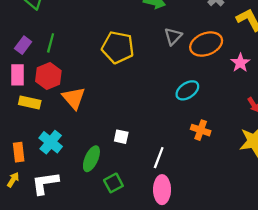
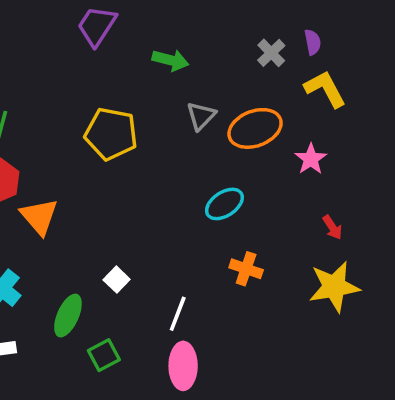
white square: (121, 137) -> (117, 280), turned 32

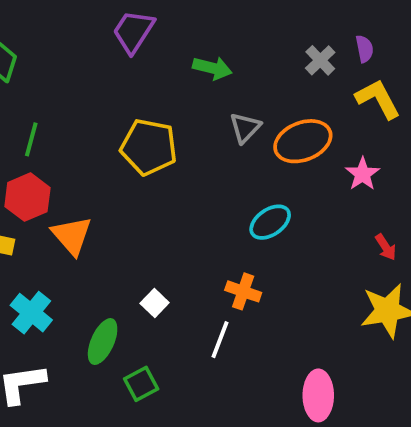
orange cross: (246, 269) -> (243, 291), moved
pink ellipse: (183, 366) -> (318, 395), moved

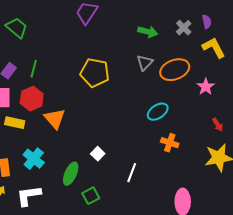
green arrow: (212, 68) -> (148, 32), moved
orange cross: (243, 291) -> (170, 143), moved

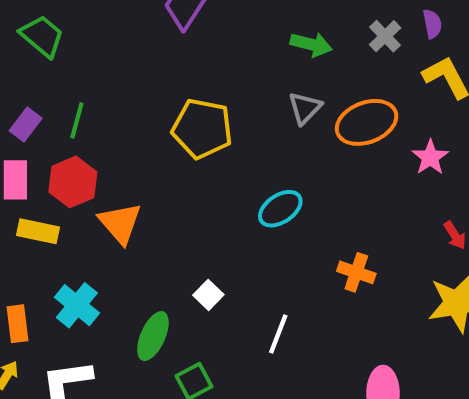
cyan ellipse: (158, 112) -> (280, 209), moved

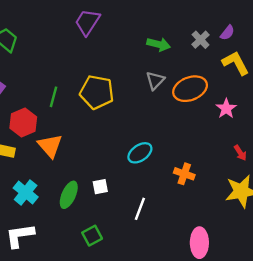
purple semicircle: (432, 24) -> (227, 33), turned 49
green line: (77, 120) -> (54, 97), moved
cyan ellipse: (280, 209) -> (140, 153), moved
white square: (208, 295) -> (100, 187), turned 35
green ellipse: (153, 336) -> (69, 195), moved

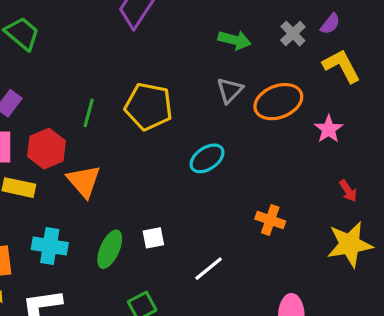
cyan ellipse: (140, 153) -> (207, 158), moved
cyan cross: (26, 192) -> (50, 246), turned -30
white line: (140, 209) -> (209, 269), turned 30

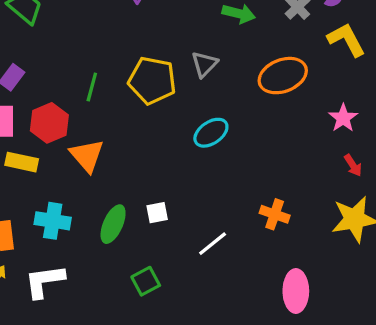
gray triangle: (230, 90) -> (204, 64), moved
pink star: (329, 129) -> (343, 118), moved
orange cross: (270, 220) -> (275, 214), moved

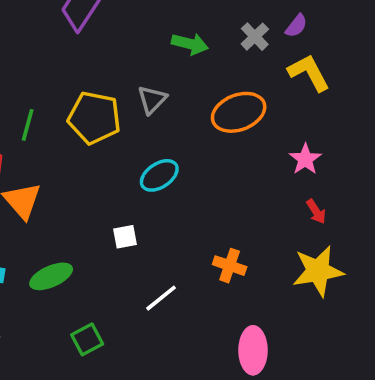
white square: (157, 213) -> (125, 237), moved
green ellipse: (113, 224) -> (51, 276), turned 42

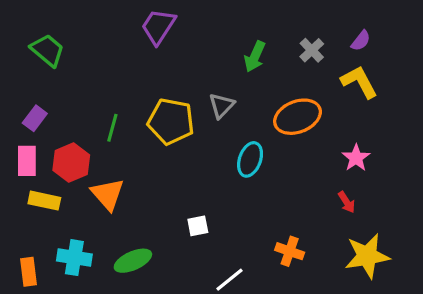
purple semicircle: (296, 26) -> (361, 41), moved
green arrow: (190, 44) -> (255, 57), turned 100
cyan ellipse: (159, 175) -> (250, 159), moved, turned -36
red arrow: (316, 211) -> (347, 202), moved

